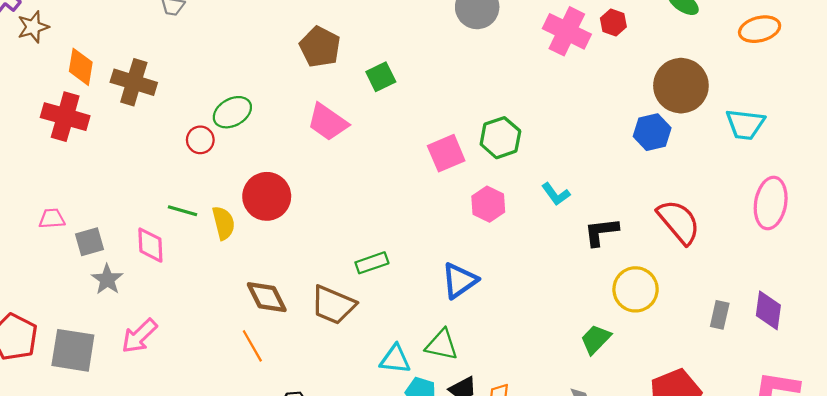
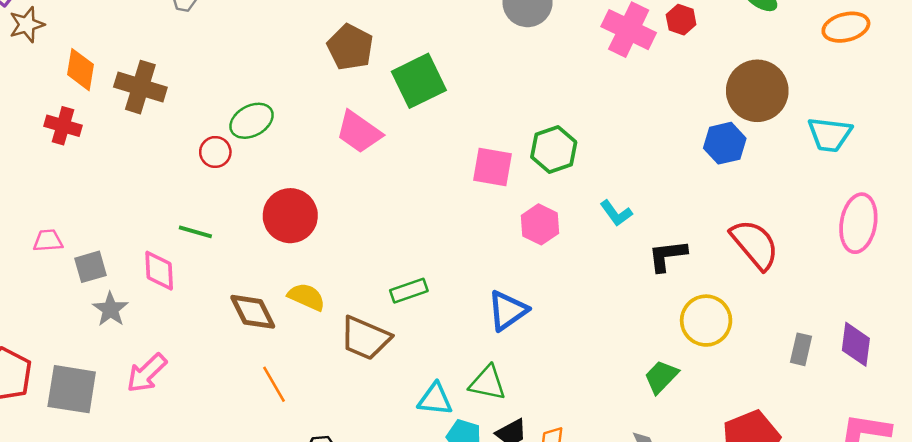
green square: (381, 77) -> (419, 81), size x1.6
red cross: (65, 117) -> (63, 126), size x0.7
pink square: (446, 153) -> (493, 167), turned 33
yellow semicircle: (224, 223) -> (306, 297), moved, turned -52
brown diamond: (267, 297) -> (253, 312), moved

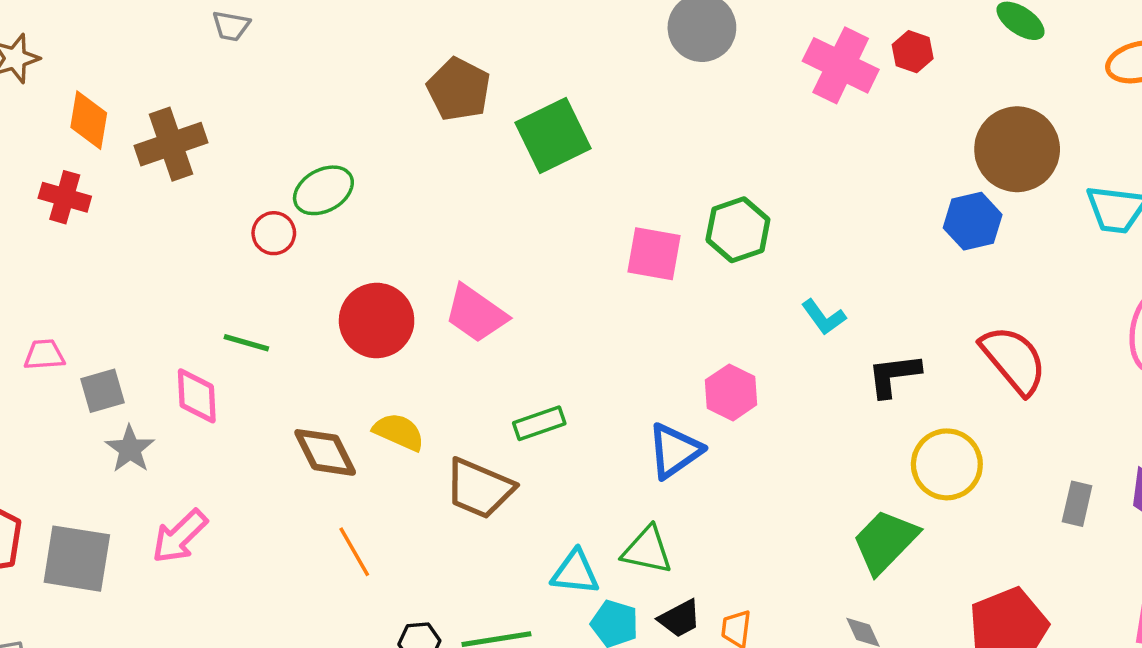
brown cross: (140, 87) -> (171, 144), turned -36
pink trapezoid: (359, 132) -> (476, 314), moved
pink hexagon: (540, 224) -> (731, 392), moved
green trapezoid: (661, 377) -> (885, 541), size x1.4

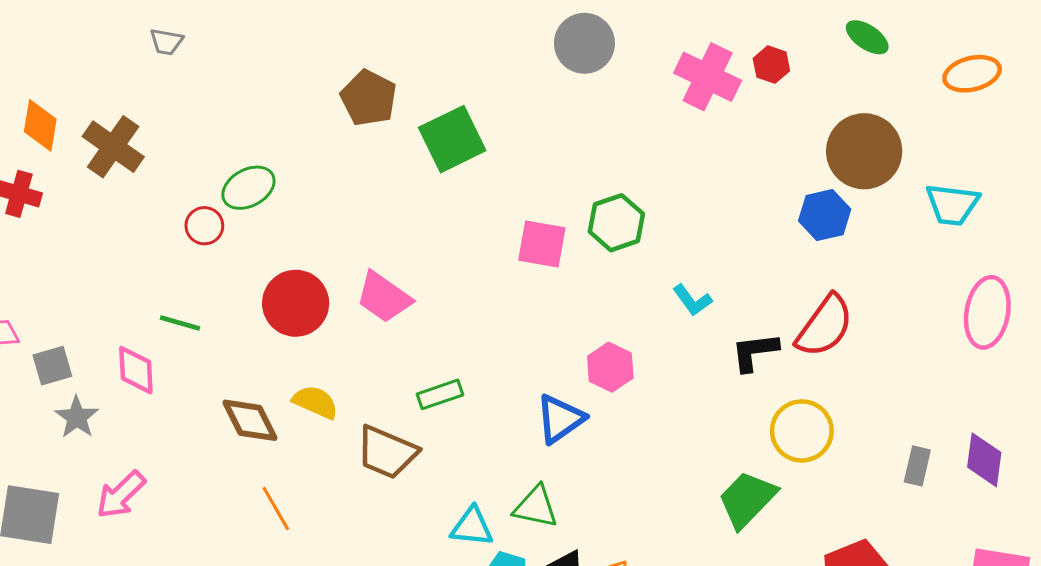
brown cross: (171, 144) -> (113, 147), turned -36
red semicircle: (1014, 360) -> (825, 326), moved, turned 76

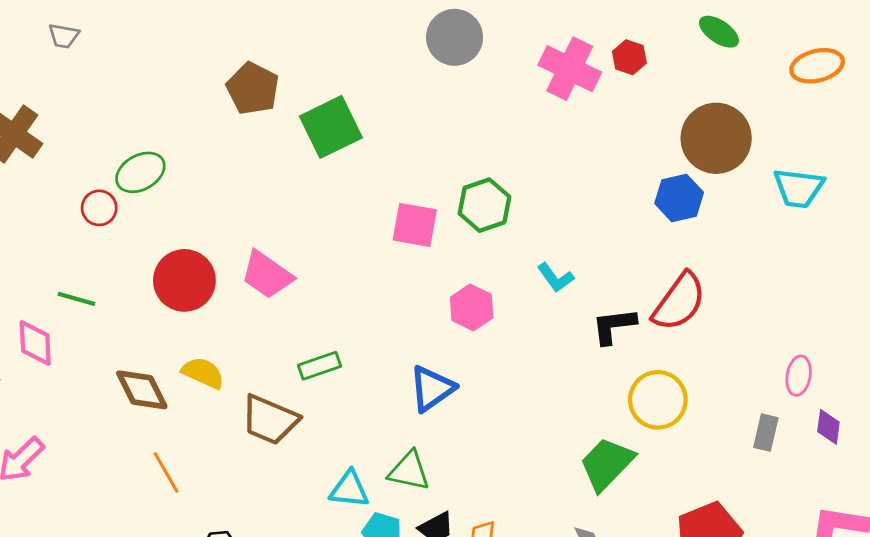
pink ellipse: (987, 312) -> (799, 376), moved, size x0.6
pink hexagon: (610, 367) -> (472, 307), moved
purple diamond: (984, 460) -> (828, 427), size x0.7

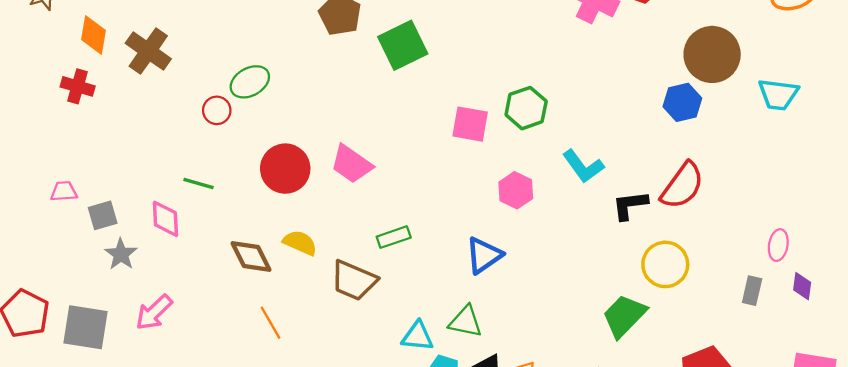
cyan L-shape: (555, 278) -> (583, 166), size x1.4

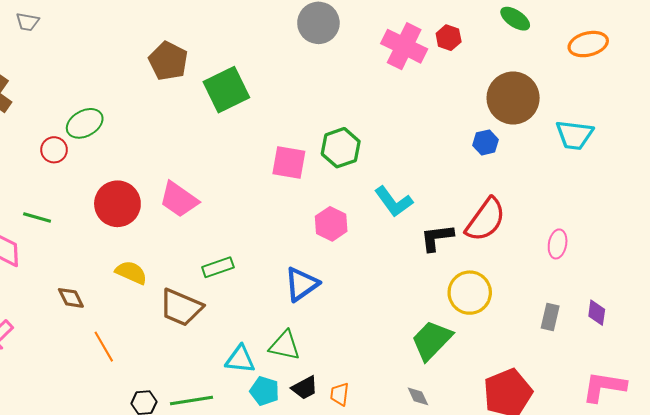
blue hexagon: (682, 102) -> (486, 142), size x0.7
pink ellipse: (778, 245) -> (558, 244), moved
brown diamond: (251, 256) -> (71, 298), moved, size x0.7

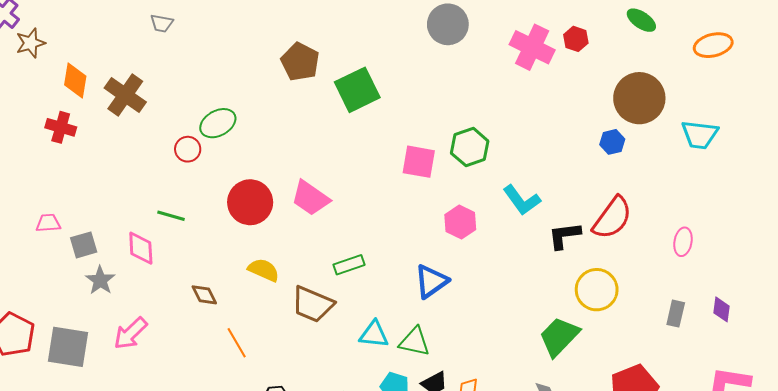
cyan triangle: (240, 359) -> (374, 334), moved

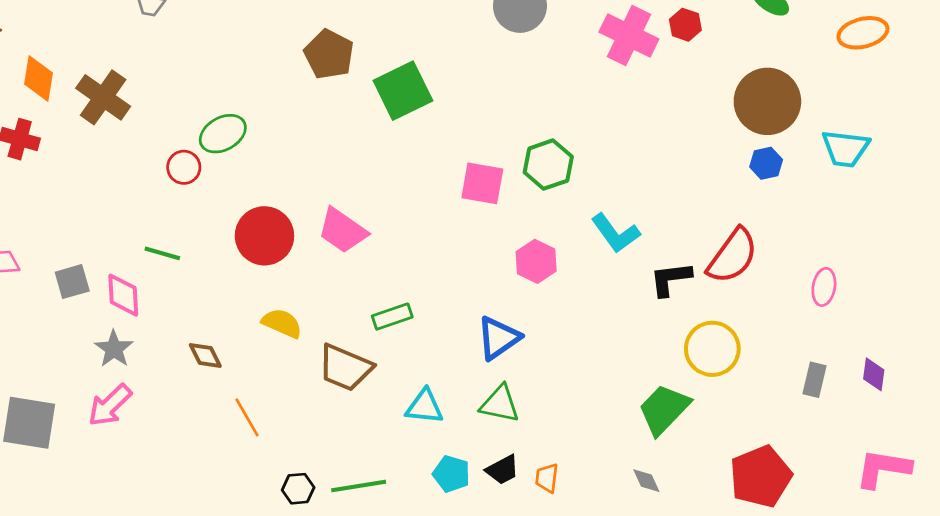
blue hexagon: (612, 142) -> (766, 163), moved
gray square: (84, 245) -> (72, 282), moved
gray star: (100, 280) -> (114, 349), moved
green triangle: (415, 342) -> (500, 404), moved

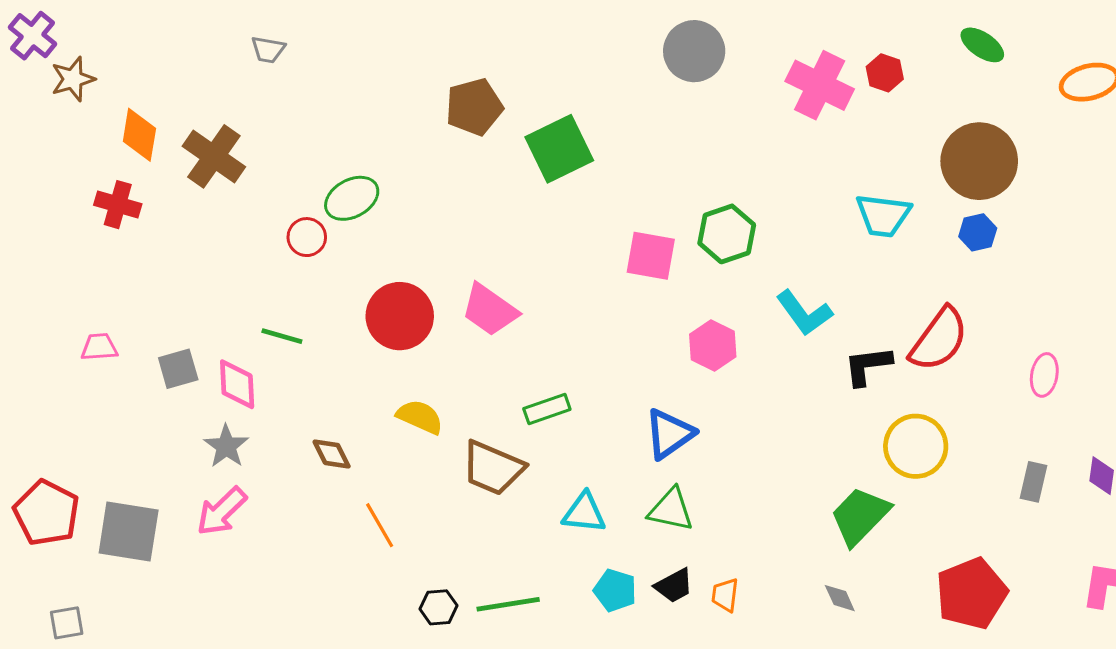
brown pentagon: (329, 54) -> (474, 107), turned 30
cyan trapezoid: (845, 148) -> (883, 215), moved

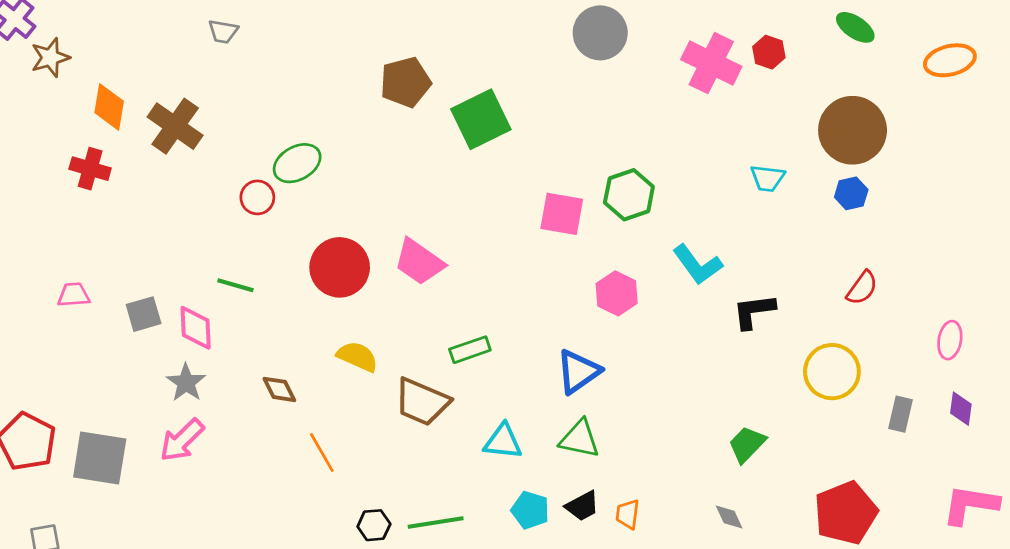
cyan trapezoid: (883, 215) -> (767, 178), size x0.7
red semicircle: (939, 339) -> (862, 288), moved, size x0.6
pink ellipse: (1044, 375) -> (950, 340), moved
yellow circle: (916, 446) -> (832, 372), moved
green trapezoid: (860, 516) -> (747, 444), size x0.7

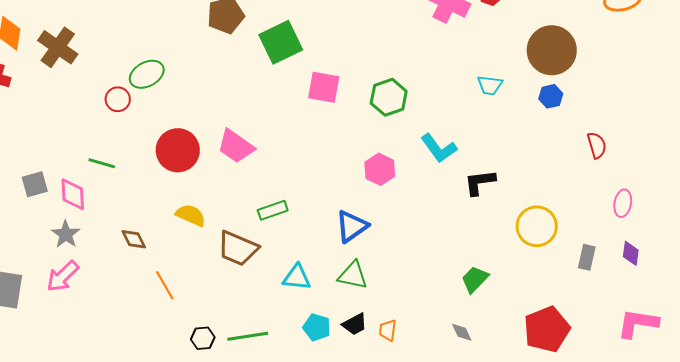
pink square: (562, 214) -> (324, 87), moved
red semicircle: (862, 288) -> (597, 145), moved, turned -52

